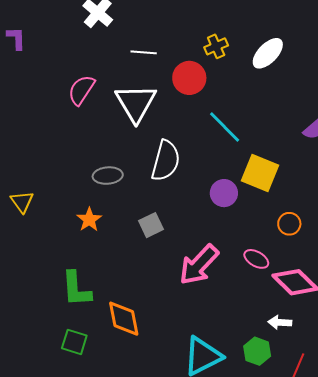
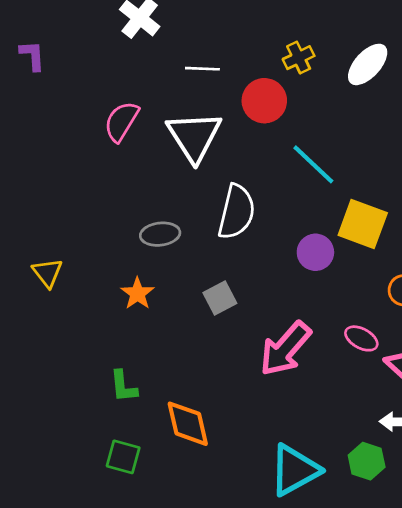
green L-shape: (76, 289) -> (123, 386), size x0.7

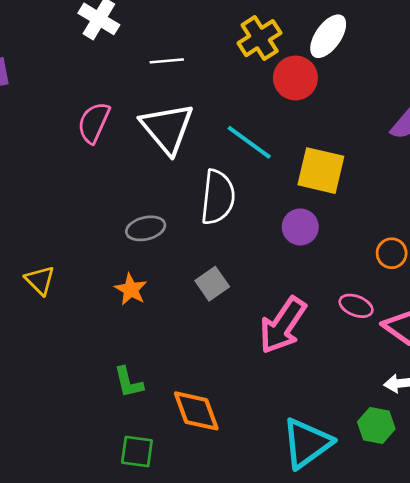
yellow cross: (299, 58) -> (260, 38), size x1.4
red circle: (264, 101) -> (295, 78), moved
cyan line: (313, 164) -> (249, 142), moved
yellow square: (363, 224) -> (321, 171), moved

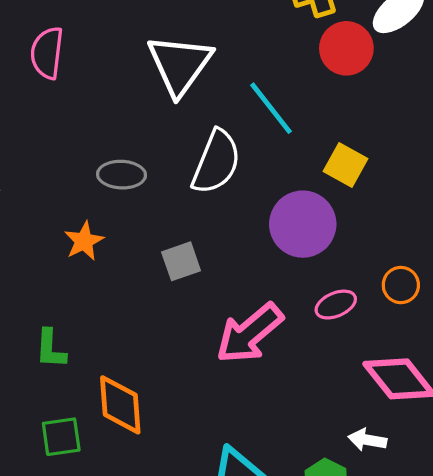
pink semicircle: (94, 123) -> (47, 53), moved, turned -33
yellow square: (321, 171) -> (346, 165), size x0.7
purple circle: (300, 227) -> (303, 224), size x1.5
pink ellipse: (356, 306) -> (336, 305), moved, turned -60
green square: (137, 451) -> (61, 437), moved, turned -32

